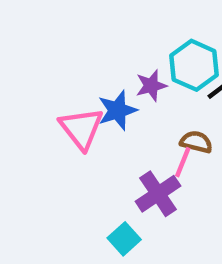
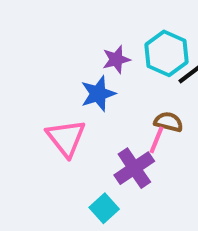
purple star: (151, 86) -> (116, 59), moved
pink triangle: (81, 128) -> (66, 138), moved

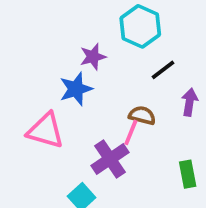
cyan hexagon: (166, 53) -> (140, 26), moved
pink triangle: (66, 138) -> (46, 131), turned -36

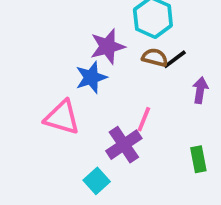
purple star: (93, 57) -> (108, 47), size x1.4
brown semicircle: (142, 115) -> (155, 57), moved

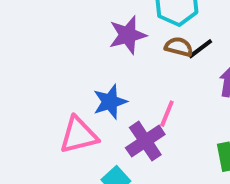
blue star: (91, 77) -> (110, 102), moved
pink triangle: (62, 117) -> (79, 135), moved, turned -30

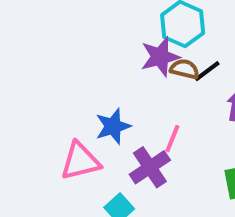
purple star: (128, 35) -> (160, 57), moved

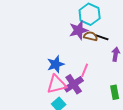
black line: (207, 71) -> (102, 37), turned 56
pink triangle: (80, 161) -> (57, 84), moved

